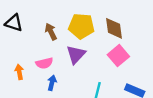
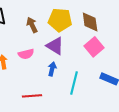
purple triangle: (76, 54) -> (55, 46), turned -42
blue arrow: (52, 83) -> (52, 69), moved

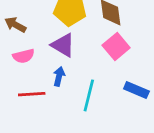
brown arrow: (32, 25) -> (15, 25), moved, turned -35
red line: (32, 96) -> (32, 94), moved

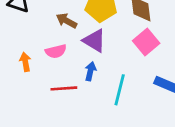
brown arrow: (15, 25) -> (67, 21), moved

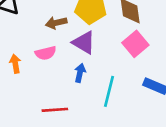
brown arrow: (67, 21) -> (56, 23), turned -42
red line: (64, 88) -> (55, 110), moved

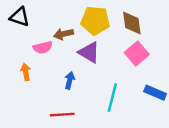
pink semicircle: (46, 53) -> (43, 47), moved
blue arrow: (80, 73) -> (70, 80), moved

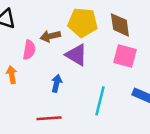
pink semicircle: (43, 47) -> (29, 50), turned -66
pink square: (137, 54) -> (125, 56), turned -35

